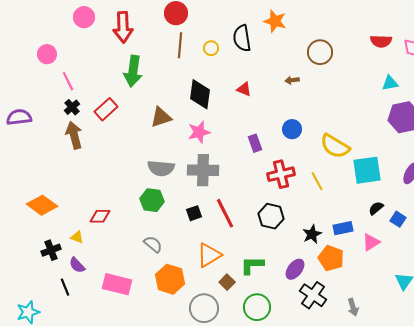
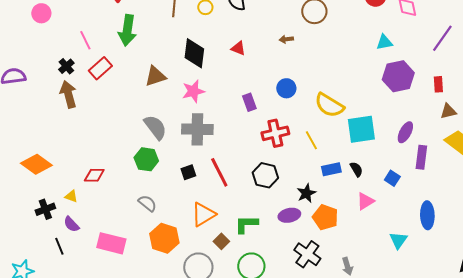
pink line: (68, 81) -> (85, 40), moved
gray semicircle: (161, 168) -> (155, 127), turned -132
black semicircle: (376, 208) -> (356, 169), moved, turned 98
blue rectangle: (343, 228) -> (331, 169), moved
purple ellipse: (295, 269) -> (289, 215), moved, turned 40

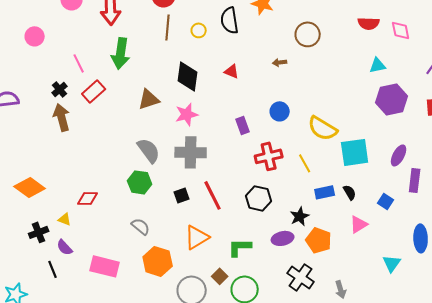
brown square: (221, 241) -> (220, 276), moved

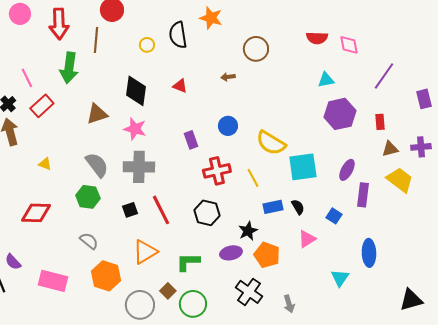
brown line: (168, 27) -> (96, 40), moved
pink star: (187, 114) -> (135, 129), turned 30
red diamond: (88, 198) -> (36, 213), size x1.4
yellow triangle: (65, 219) -> (45, 164), moved

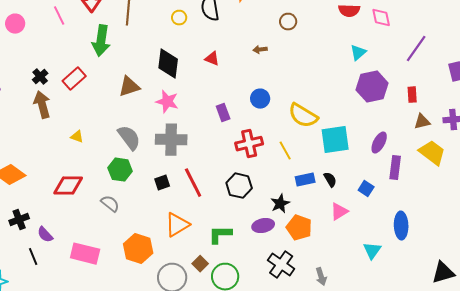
brown circle: (256, 49) -> (288, 22), size x0.7
pink line: (27, 78) -> (59, 16), moved
cyan triangle: (326, 80) -> (358, 53), turned -30
gray semicircle: (89, 241) -> (110, 204), moved

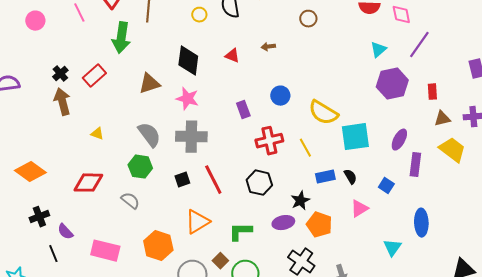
purple line: (416, 49) -> (419, 45), moved
brown arrow: (260, 50) -> (268, 47), moved

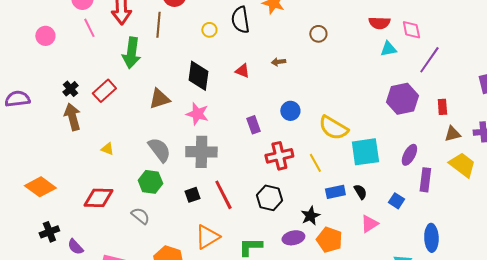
cyan triangle: (378, 50) -> (388, 49), moved, turned 30

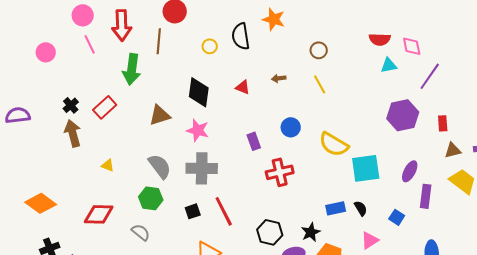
yellow line: (315, 163) -> (320, 84), moved
black hexagon: (269, 198) -> (270, 232), moved

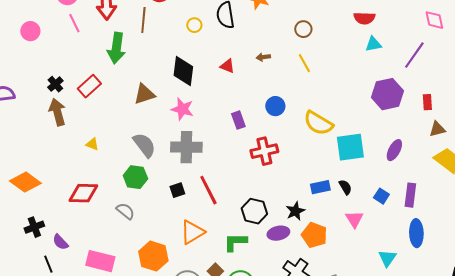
pink diamond: (412, 46) -> (434, 20), moved
purple rectangle: (426, 196) -> (410, 195), moved
pink triangle: (370, 240) -> (354, 219), turned -30

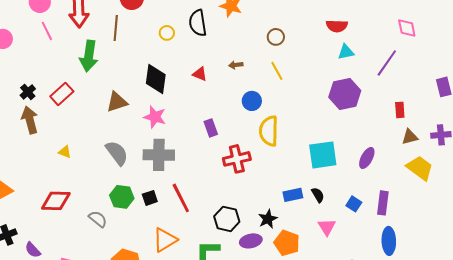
purple hexagon: (387, 94) -> (345, 94), moved
blue circle: (275, 106) -> (252, 101), moved
yellow semicircle: (318, 123) -> (269, 131), moved, turned 60
green hexagon: (135, 177) -> (122, 197), moved

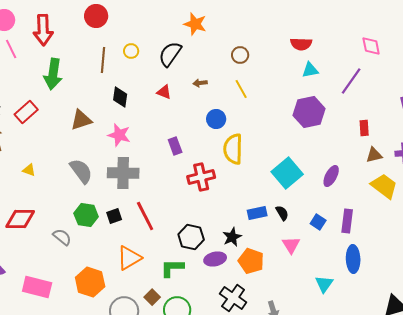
black semicircle: (198, 23) -> (170, 54), moved, turned 44
brown line: (116, 28) -> (103, 60), moved
black diamond: (156, 79) -> (120, 97), size x0.7
cyan square: (323, 155) -> (287, 173), turned -32

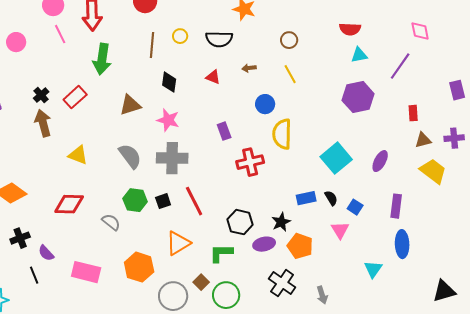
black semicircle: (170, 54) -> (219, 39), turned -124
yellow triangle: (29, 170) -> (78, 155), size x1.5
blue square: (318, 222) -> (355, 207), moved

